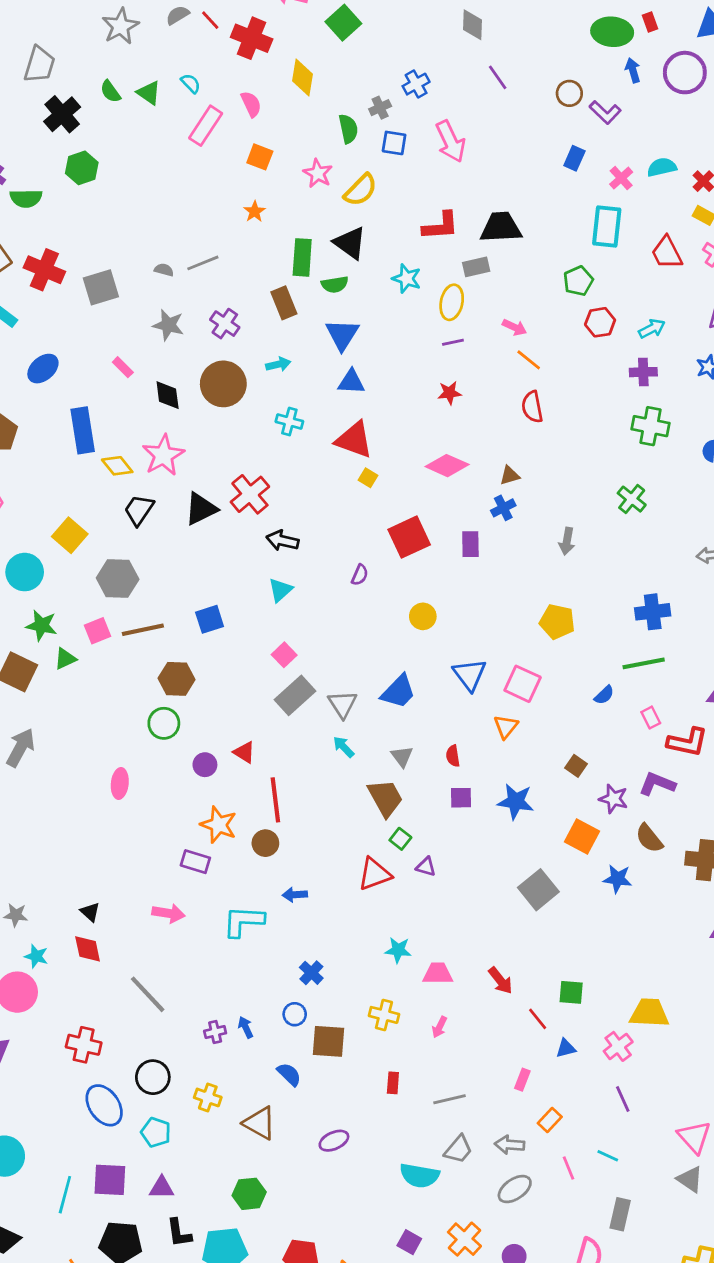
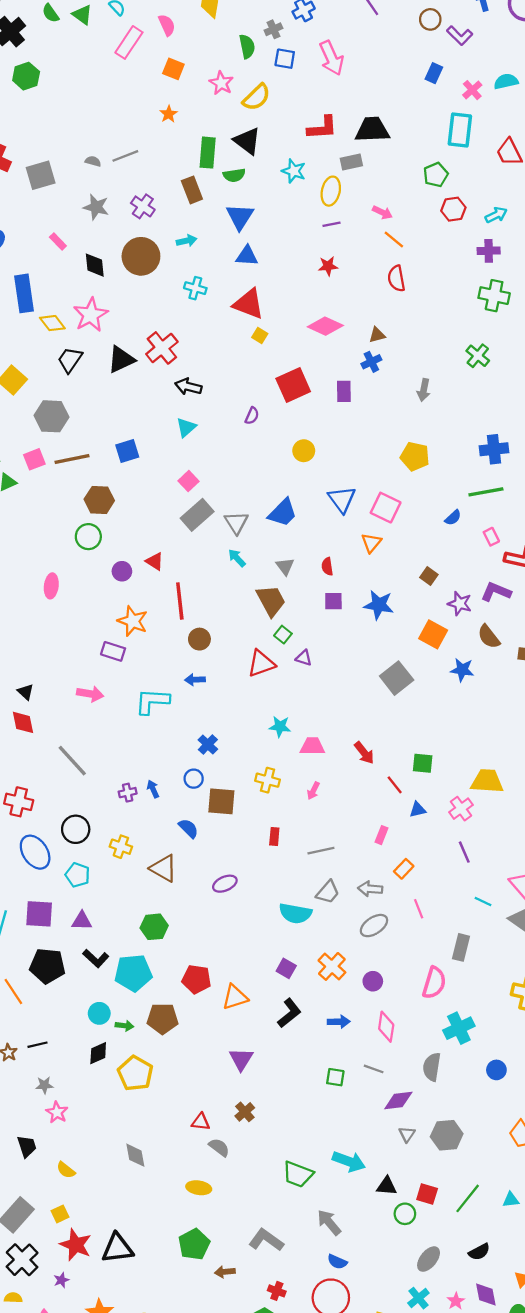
brown circle: (265, 843) -> (199, 639), moved
cyan line: (608, 1156) -> (483, 901), moved
black L-shape: (179, 1233) -> (96, 958), turned -40

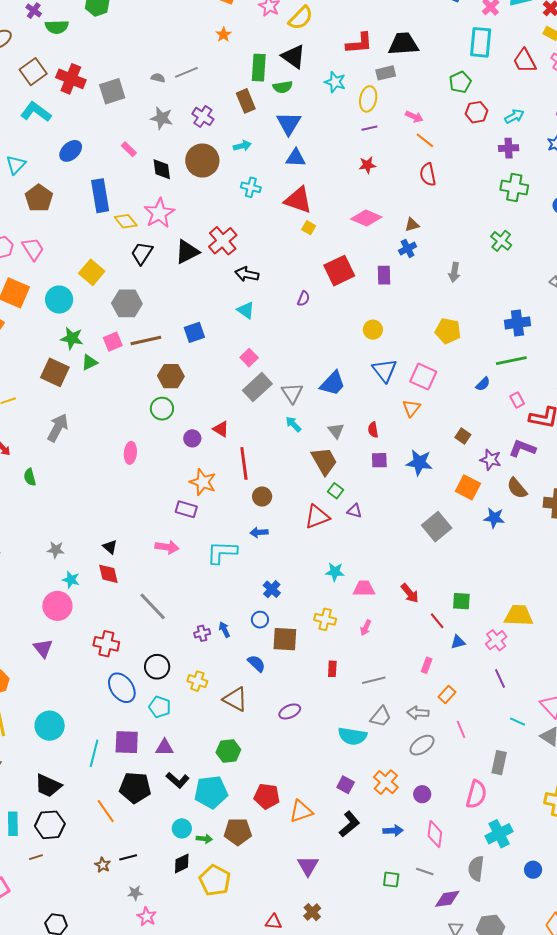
cyan triangle: (186, 427) -> (246, 310), turned -42
yellow circle: (304, 451) -> (373, 330), moved

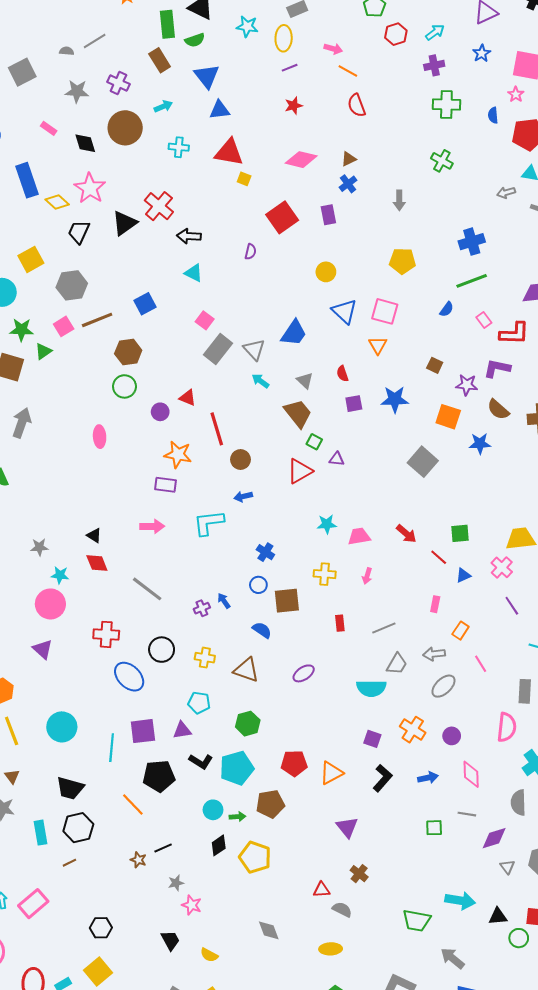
yellow square: (92, 272) -> (31, 259), turned 30
cyan pentagon: (160, 707) -> (199, 703), moved

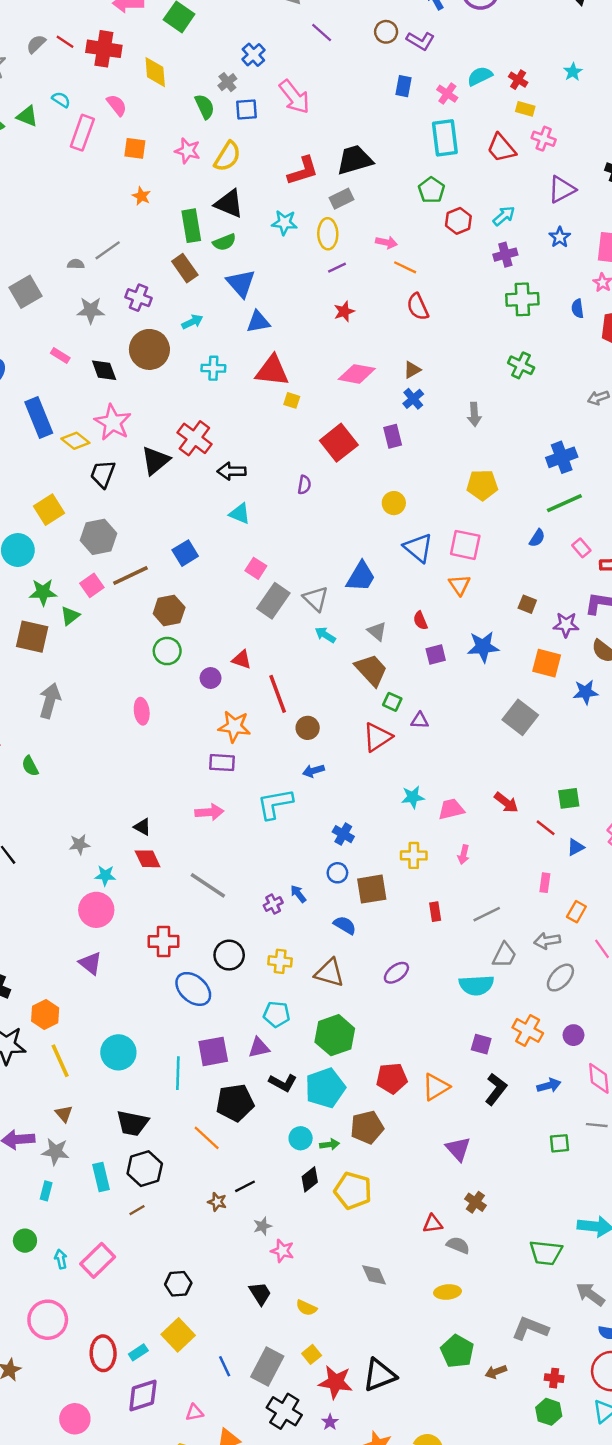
green hexagon: (248, 724) -> (335, 1035), size x1.4

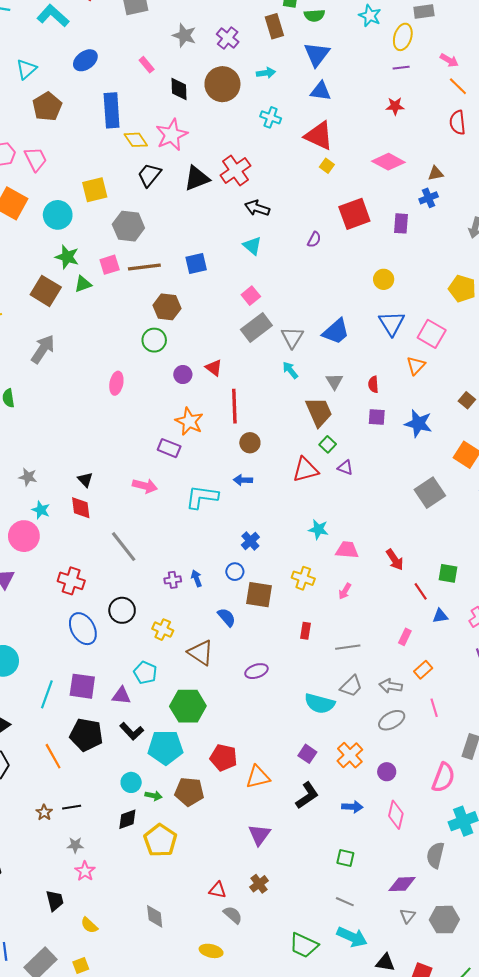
gray line: (597, 1125) -> (345, 902), moved

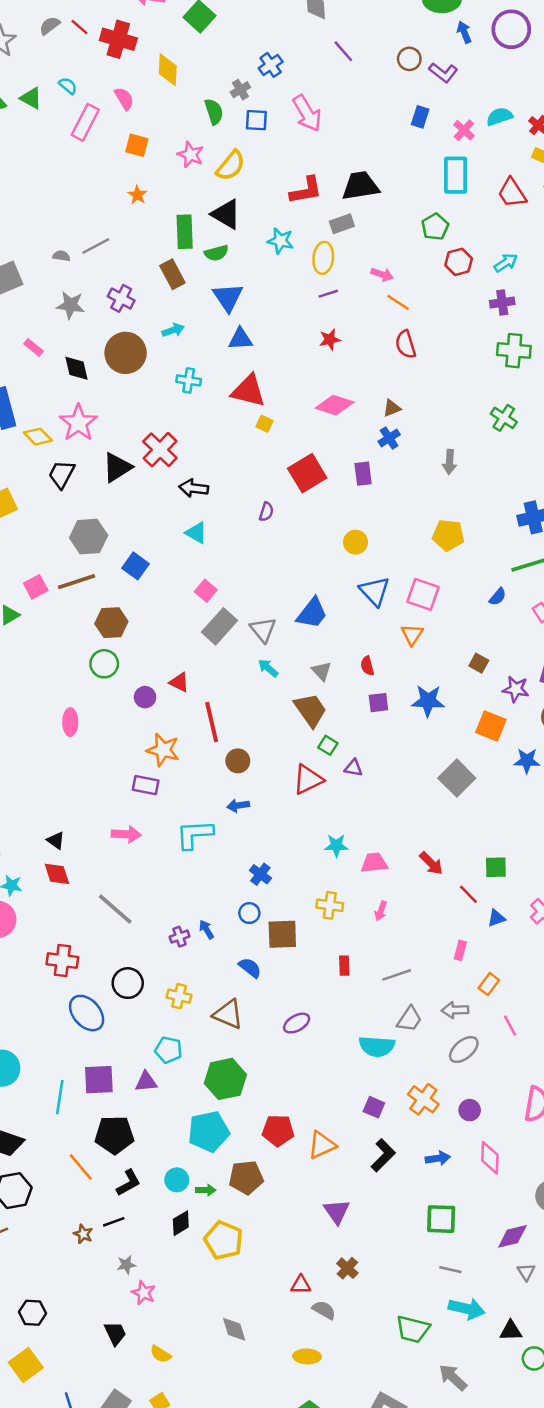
gray hexagon: (128, 226) -> (89, 537), moved
blue square: (196, 264) -> (135, 566), turned -30
black L-shape: (132, 731) -> (128, 1183), moved, turned -65
green square: (345, 858) -> (441, 1219), size x1.5

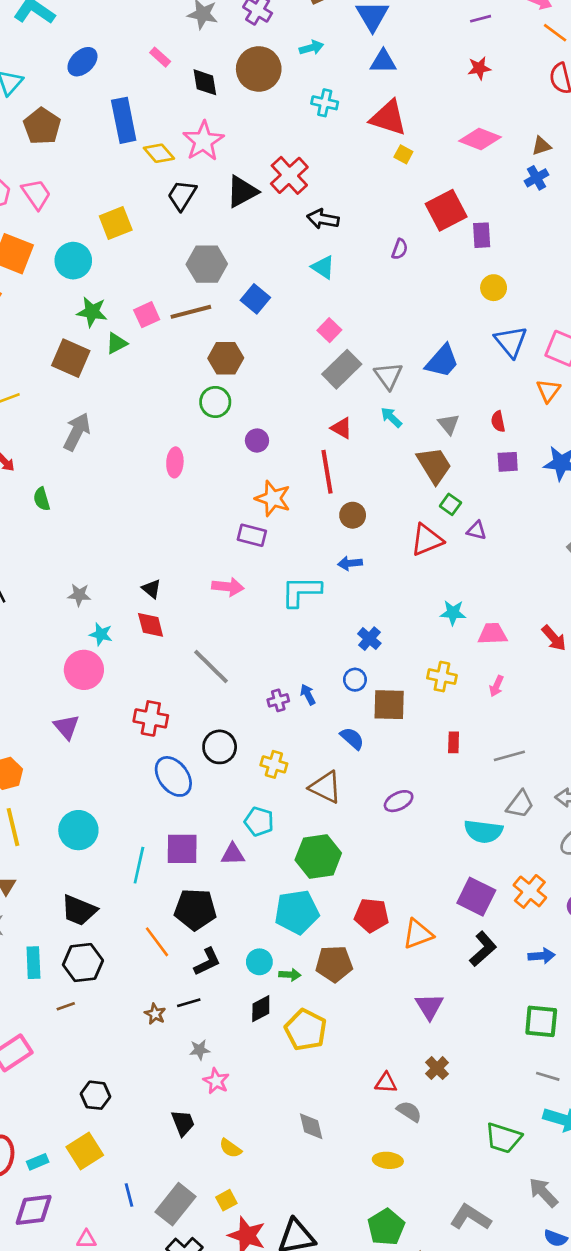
purple rectangle: (363, 474) -> (482, 235), moved
red triangle: (179, 682) -> (342, 428), moved
purple square: (374, 1107) -> (476, 897), size x1.6

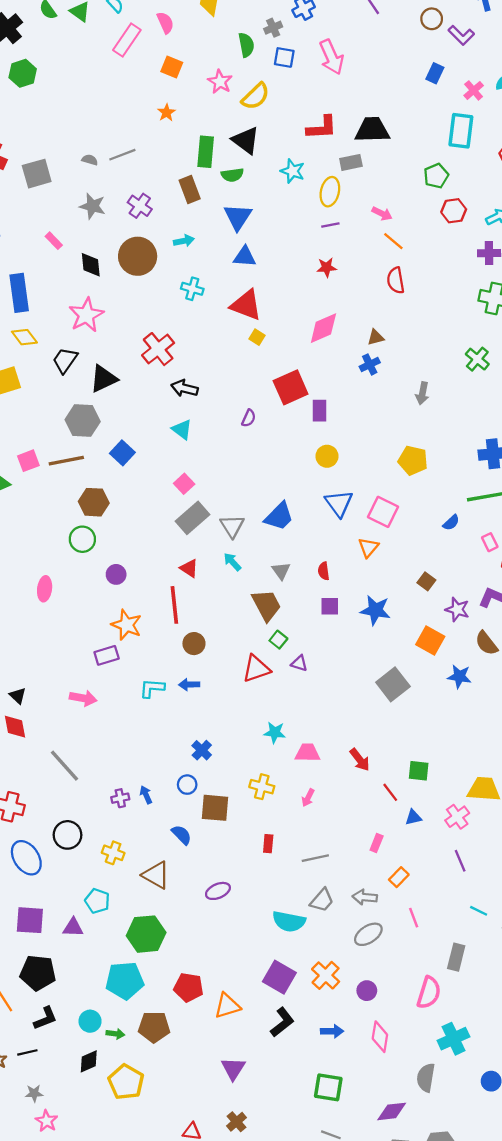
pink diamond: (480, 139) -> (323, 328), turned -48
yellow diamond: (159, 153) -> (24, 337), moved
black triangle: (242, 192) -> (104, 379), moved
purple rectangle: (252, 535) -> (107, 655), turned -35
cyan L-shape: (301, 591) -> (152, 688), moved, size x0.7

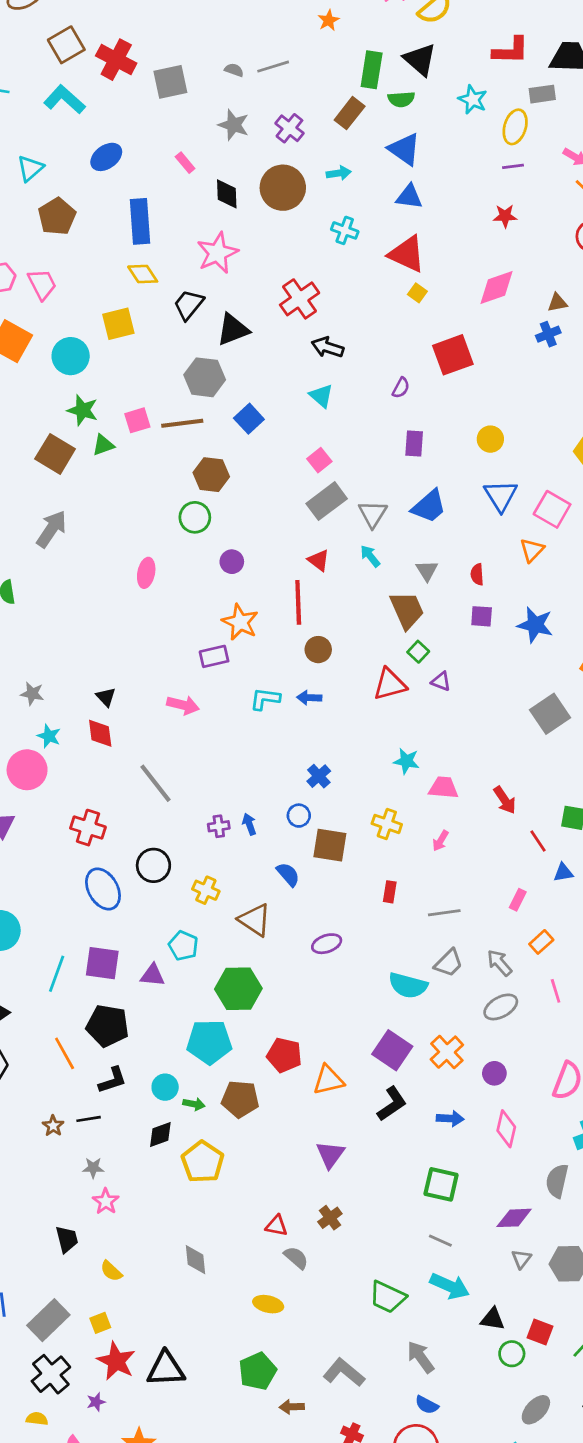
brown rectangle: (190, 189) -> (350, 113), turned 55
blue triangle: (238, 217) -> (404, 149), turned -32
purple rectangle: (320, 411) -> (414, 443), moved
gray arrow: (365, 897) -> (500, 963), turned 40

